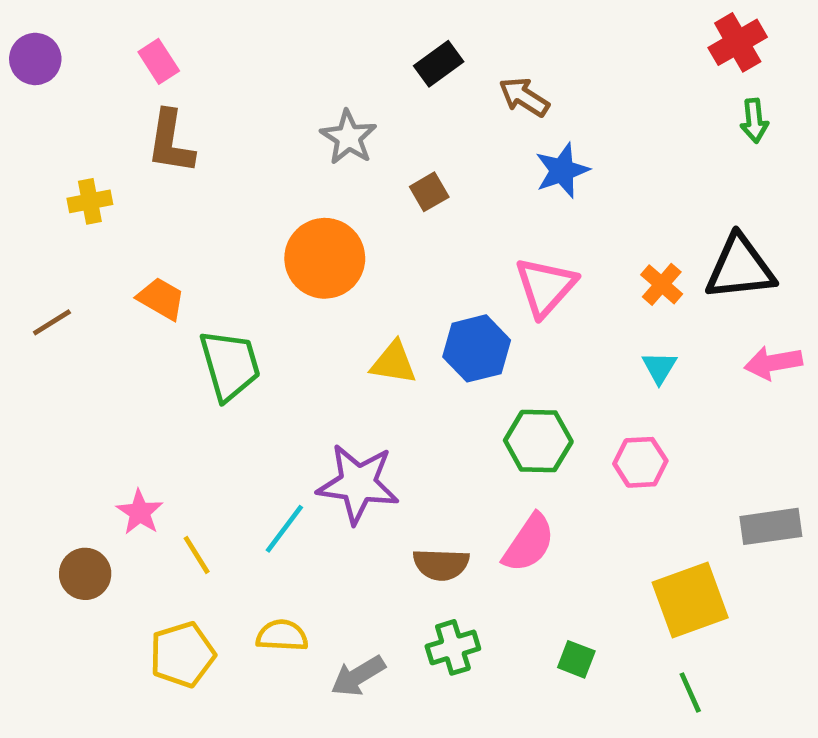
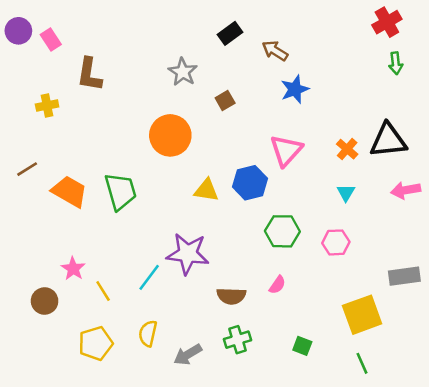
pink rectangle: (159, 61) -> (51, 40), moved
orange trapezoid: (161, 299) -> (69, 191), moved, size x1.4
pink semicircle: (529, 543) -> (277, 285), size x0.6
yellow semicircle: (282, 636) -> (148, 333), turned -80

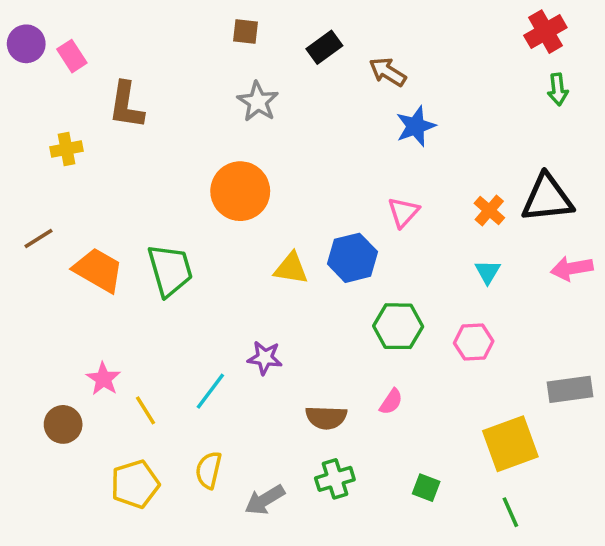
brown square: (225, 101) -> (245, 32), moved, turned 36
pink triangle: (286, 150) -> (403, 212), size x0.7
purple star: (188, 254) -> (265, 358), size x0.6

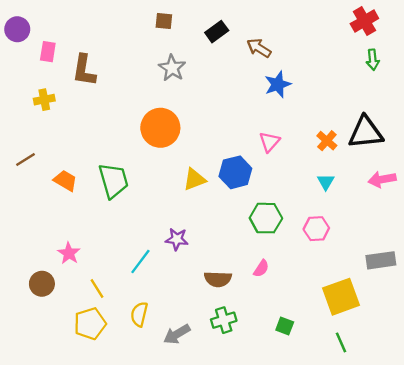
pink rectangle: (72, 56) -> (48, 52), moved, turned 42
yellow triangle: (291, 268) -> (194, 179), turned -30
orange trapezoid: (98, 270) -> (65, 181), size x0.7
yellow line: (145, 410) -> (97, 288), moved

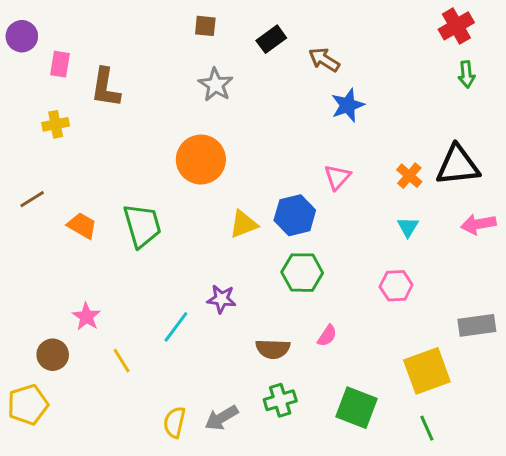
green hexagon: (266, 218) -> (302, 273), moved
yellow semicircle: (139, 314) -> (174, 422), moved
yellow pentagon: (90, 324) -> (28, 405), moved
green square: (285, 326) -> (356, 408), size x1.8

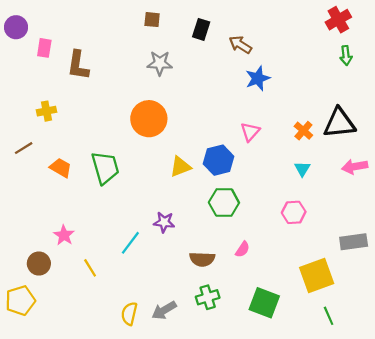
black rectangle: (271, 39) -> (201, 29), turned -36
gray star: (216, 85) -> (160, 63), turned -30
yellow cross: (56, 124) -> (46, 111), moved
green line: (427, 428) -> (329, 316), moved

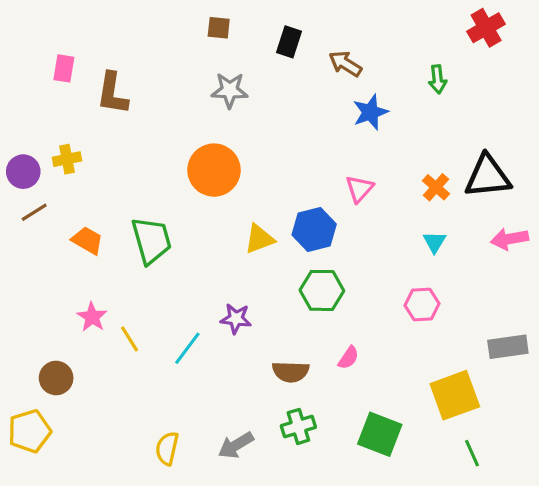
purple circle: (16, 27) -> (23, 172), moved
green arrow: (346, 56) -> (438, 79), moved
pink star: (64, 235) -> (92, 317), moved
yellow line: (90, 268) -> (130, 339), moved
yellow semicircle: (129, 314) -> (167, 448), moved

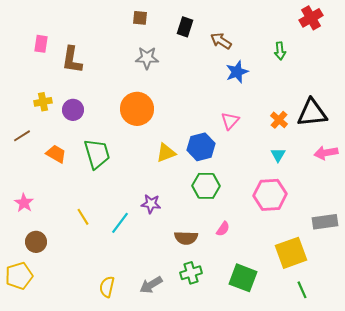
purple circle: (23, 172) -> (73, 110), moved
pink hexagon: (422, 305) -> (270, 195), size x1.5
pink star: (92, 317) -> (24, 203), moved

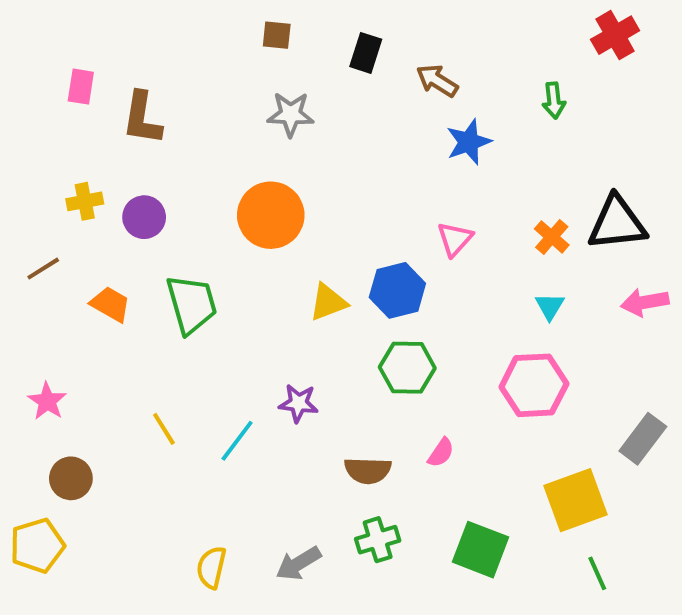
gray rectangle: (325, 222) -> (643, 439), turned -45

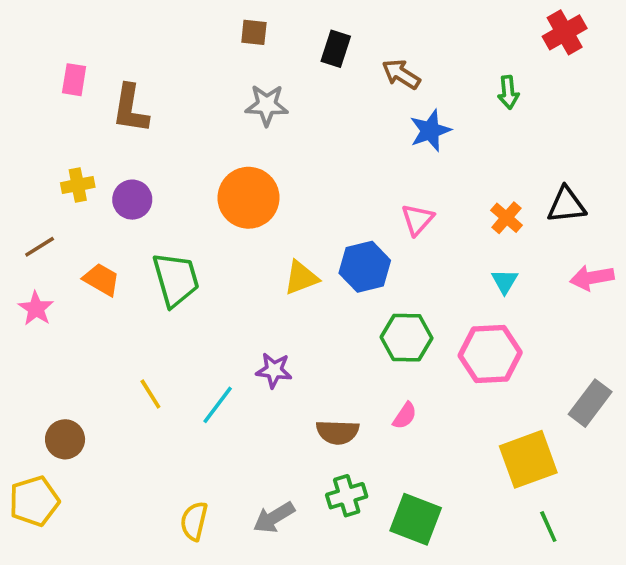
black triangle: (617, 223) -> (566, 205), size x0.7
green hexagon: (407, 368) -> (407, 338), moved
pink star: (47, 401) -> (36, 309), moved
green square: (481, 550) -> (416, 519), moved

